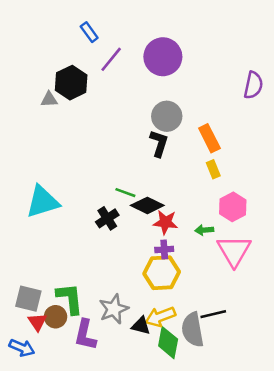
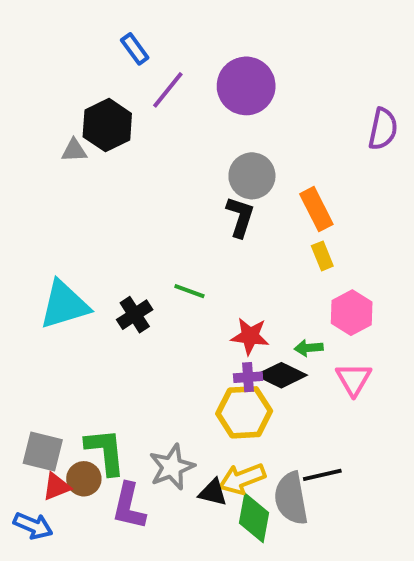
black diamond: (147, 205) -> (281, 375), moved
black cross: (107, 218) -> (135, 315), moved
pink triangle: (234, 251) -> (354, 379), size x0.7
red triangle: (37, 322) -> (57, 487), turned 42

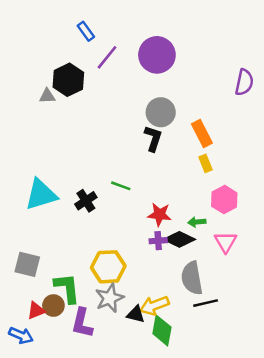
yellow hexagon: (244, 412) -> (108, 267), moved
gray square: (43, 451) -> (27, 264), moved
gray semicircle: (291, 498) -> (192, 278), moved

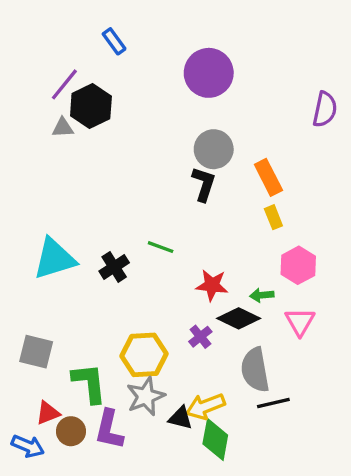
purple line: (107, 57) -> (64, 84), moved
purple cross: (158, 241) -> (200, 337), moved, turned -35
brown circle: (53, 306) -> (71, 431), moved

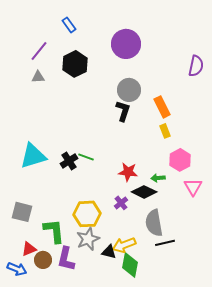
black hexagon: (91, 106) -> (75, 64), moved
green line: (161, 247) -> (86, 157), moved
pink triangle: (300, 322) -> (193, 187), moved

